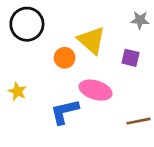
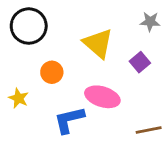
orange circle: (65, 58) -> (52, 72), moved
purple square: (131, 58) -> (140, 62), turned 36

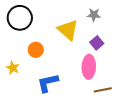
gray star: (150, 22) -> (94, 15), moved
pink ellipse: (102, 97) -> (89, 67), moved, turned 75

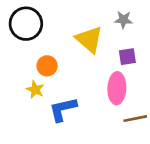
purple square: (97, 43) -> (127, 57), turned 32
yellow star: (13, 68) -> (35, 90), moved

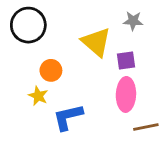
purple square: (127, 57) -> (126, 60), moved

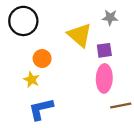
blue L-shape: (68, 117) -> (41, 109), moved

